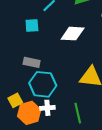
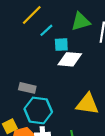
cyan square: (32, 25) -> (61, 45), moved

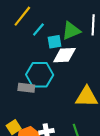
green triangle: (81, 22) -> (71, 31), moved
cyan hexagon: (38, 110) -> (40, 75), moved

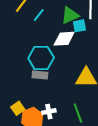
cyan square: (55, 42) -> (79, 26), moved
gray rectangle: (26, 88) -> (40, 75), moved

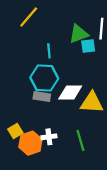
cyan line: (39, 15) -> (49, 51), moved, turned -48
white diamond: (64, 39) -> (70, 92), moved

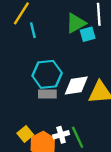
cyan line: (49, 51) -> (33, 30), moved
green line: (80, 140) -> (78, 137), moved

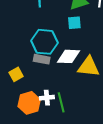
cyan square: (88, 34) -> (74, 23), moved
yellow square: (25, 134) -> (16, 74), moved

